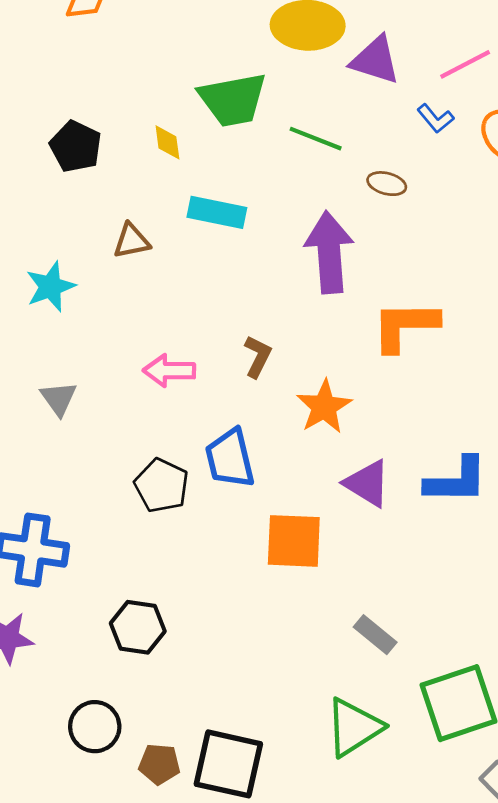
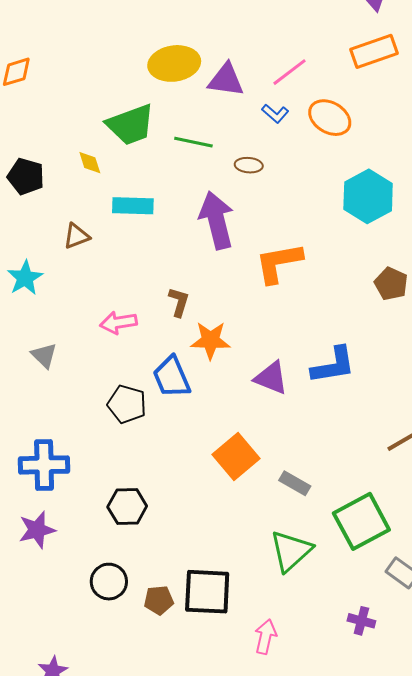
orange star: (324, 407) -> (210, 340), moved, turned -30
orange square: (294, 541) -> (236, 456), moved, turned -33

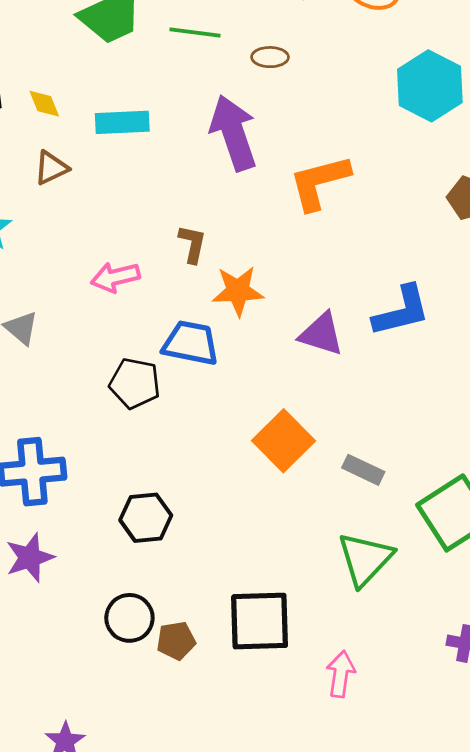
yellow diamond: (90, 163) -> (44, 104), moved
blue trapezoid: (172, 377) -> (191, 343), turned 129
brown pentagon: (159, 600) -> (176, 641), moved

